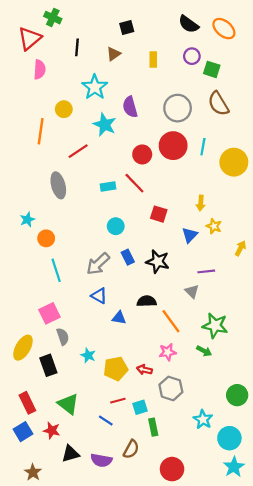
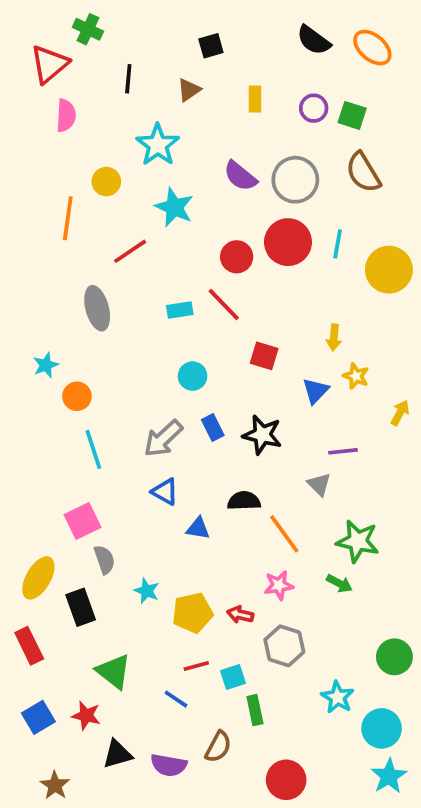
purple circle: (192, 56) -> (314, 108), moved
purple semicircle: (130, 107) -> (240, 176), moved, turned -35
red rectangle: (27, 403) -> (29, 646), moved

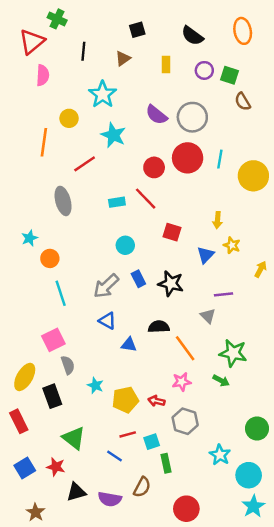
black semicircle: (314, 40) -> (192, 36), moved
orange ellipse: (372, 48) -> (243, 31), turned 40
brown semicircle: (363, 172) -> (243, 102), moved, size x0.7

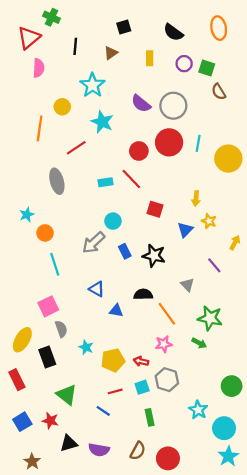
gray arrow: (106, 286) -> (94, 243), moved
purple line: (223, 294) -> (214, 265), moved, turned 56
cyan square: (152, 442) -> (142, 387), moved
brown semicircle: (142, 487) -> (138, 451), moved

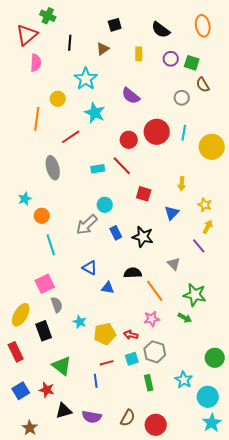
gray circle: (173, 106) -> (182, 98), moved, size x0.6
yellow star: (209, 221) -> (205, 205), moved
yellow arrow: (235, 243) -> (208, 227), moved
blue line: (103, 411) -> (96, 381), turned 48
green rectangle: (150, 417) -> (149, 383), moved

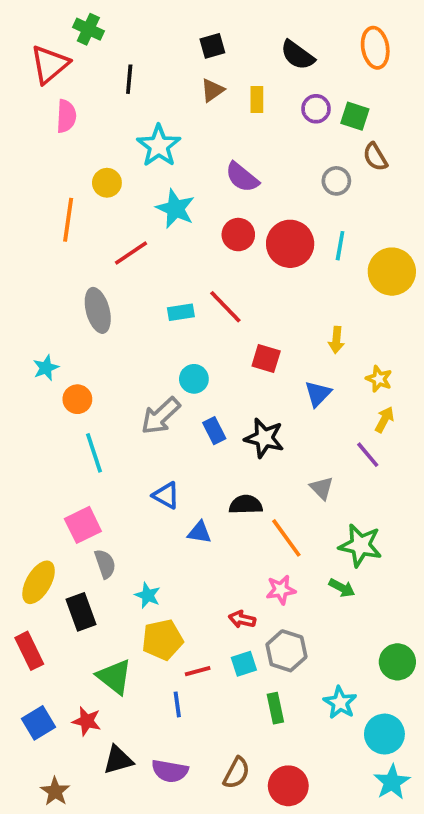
brown triangle: (103, 49) -> (212, 90), moved
red circle: (129, 140) -> (238, 235), moved
yellow pentagon: (105, 334) -> (162, 640), moved

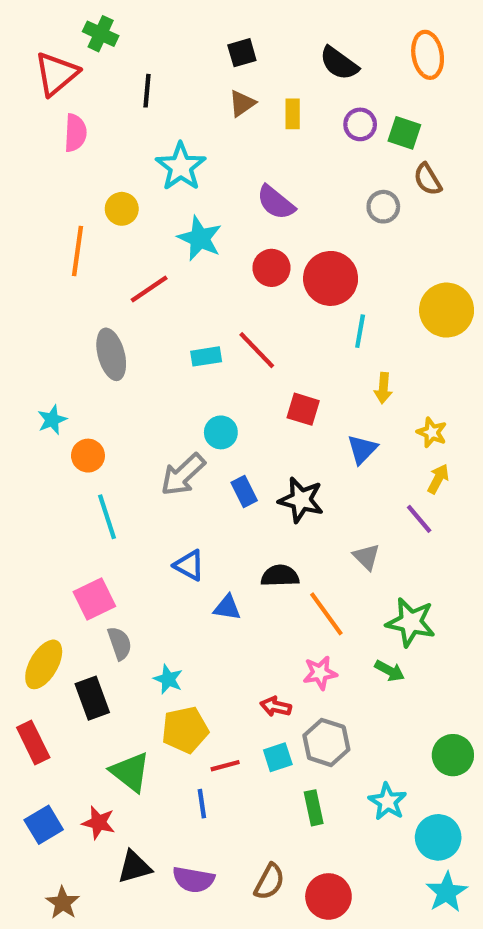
cyan line: (340, 246) -> (360, 331), moved

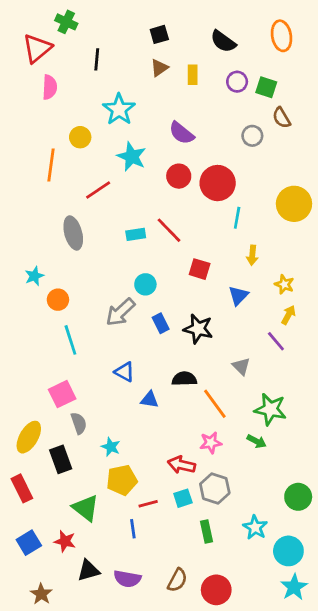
red arrow: (276, 707) -> (182, 465), size x1.4

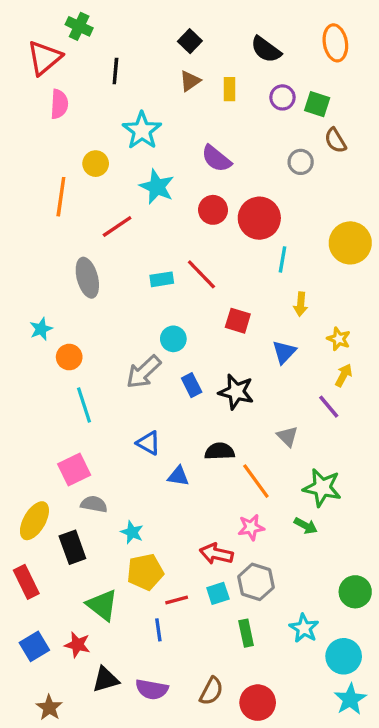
black square: (159, 34) -> (190, 41), turned -30
gray semicircle: (79, 423) -> (94, 504), turned -60

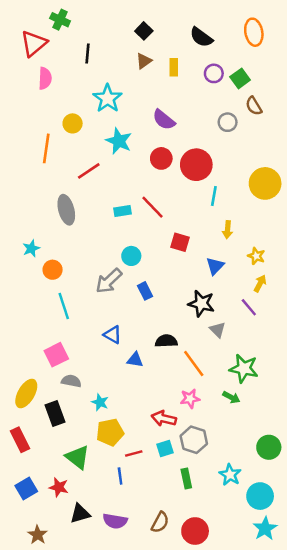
green square: (317, 104) -> (240, 78), turned 36
black star: (236, 392) -> (201, 303), moved

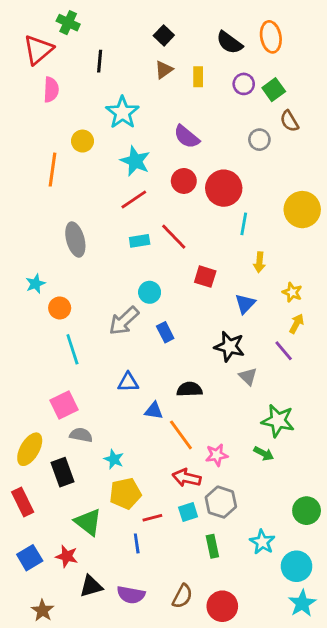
orange ellipse: (254, 32) -> (271, 37), moved
red line: (89, 171) -> (134, 200), moved
blue triangle: (113, 335) -> (128, 382), turned -30
orange line: (194, 363) -> (181, 435), moved

